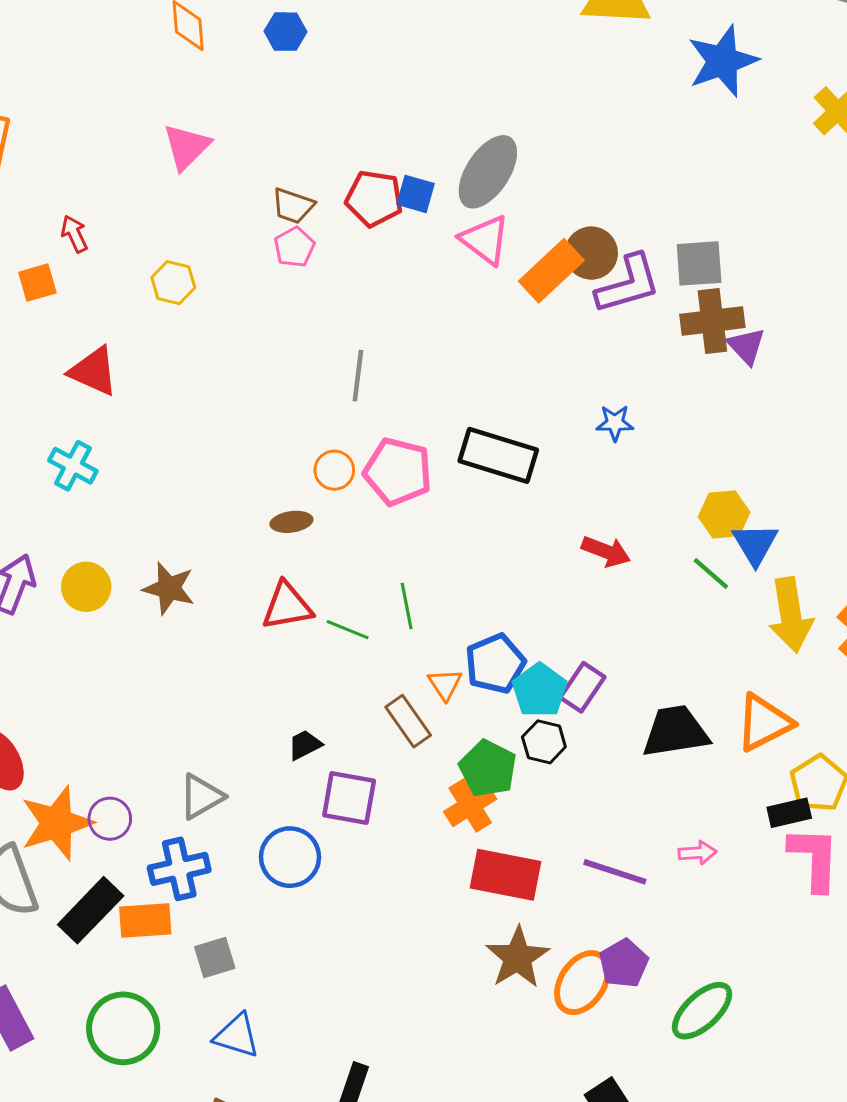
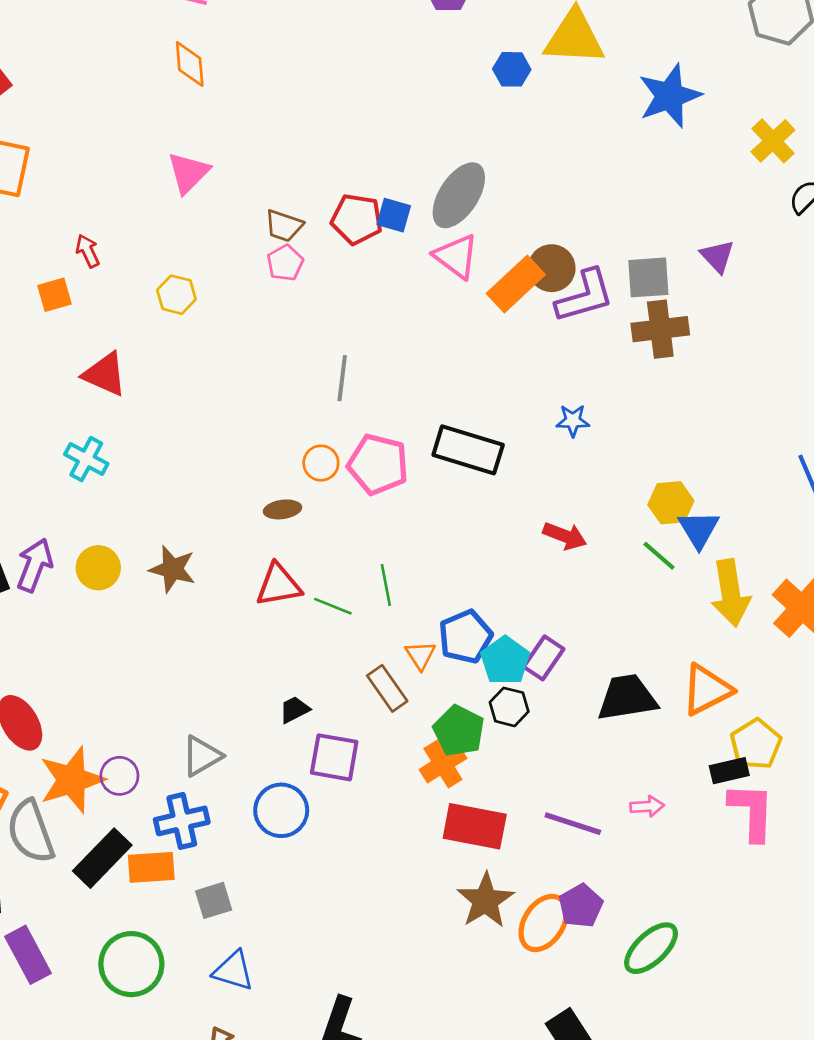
blue hexagon: (286, 32) -> (512, 69), moved
purple triangle: (746, 346) -> (717, 256), moved

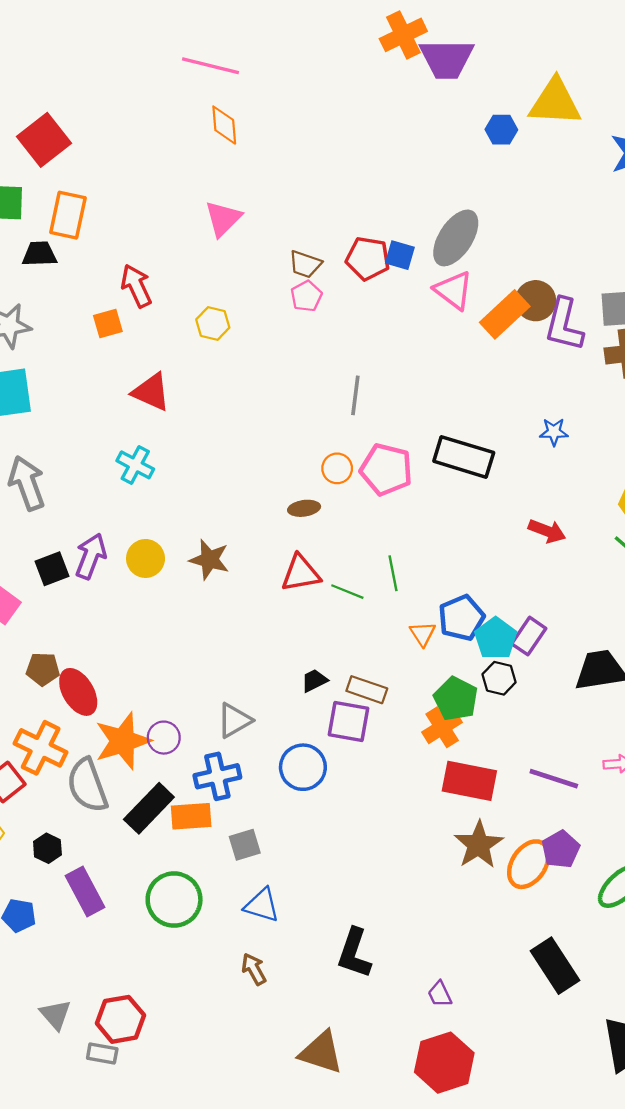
red arrow: (88, 251) -> (136, 286), size x1.5
purple L-shape: (585, 296) -> (564, 325), turned 120
brown rectangle: (387, 688) -> (367, 690), moved, turned -36

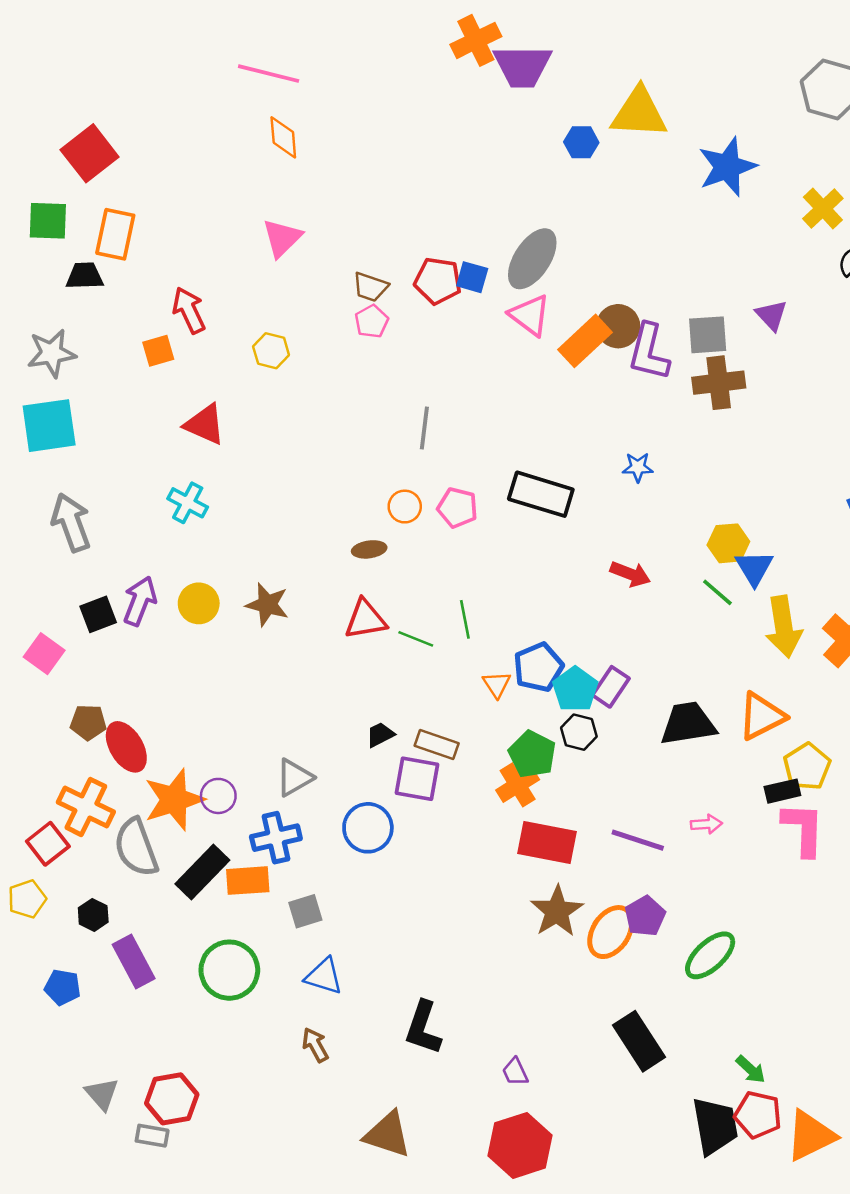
pink pentagon: (386, 470) -> (457, 508), size x0.7

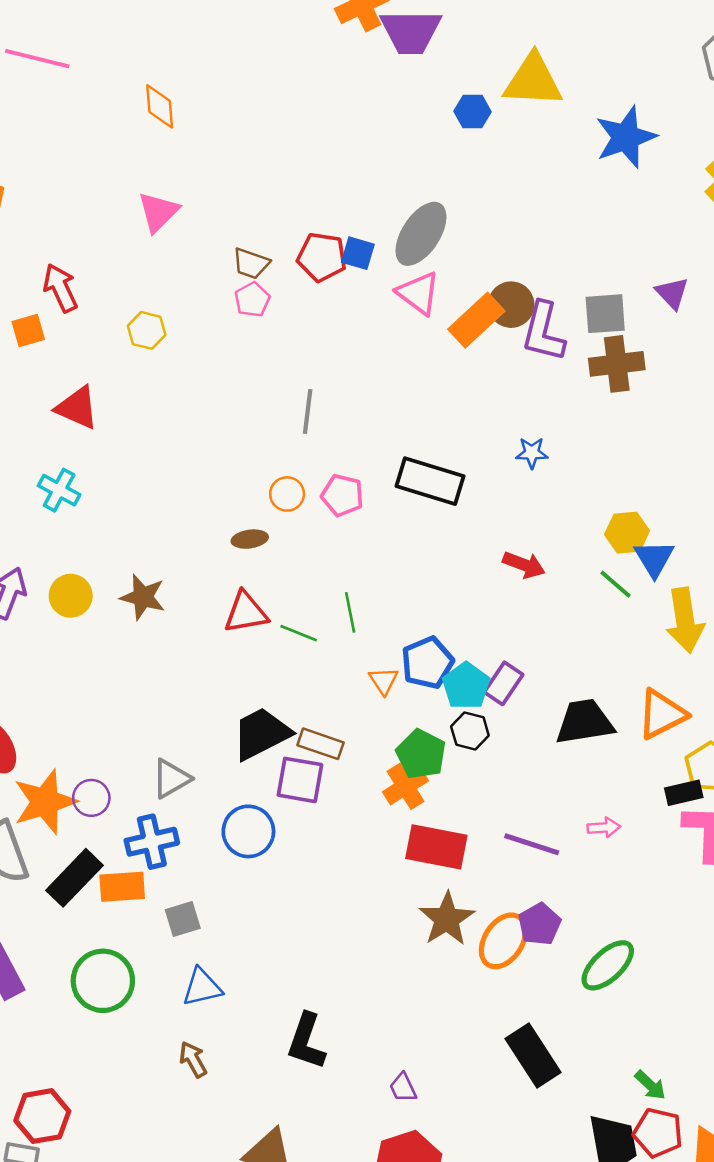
pink line: (269, 74) -> (37, 59), moved
black trapezoid: (380, 735) -> (261, 734), size x2.0
blue triangle: (324, 976) -> (202, 987), turned -30

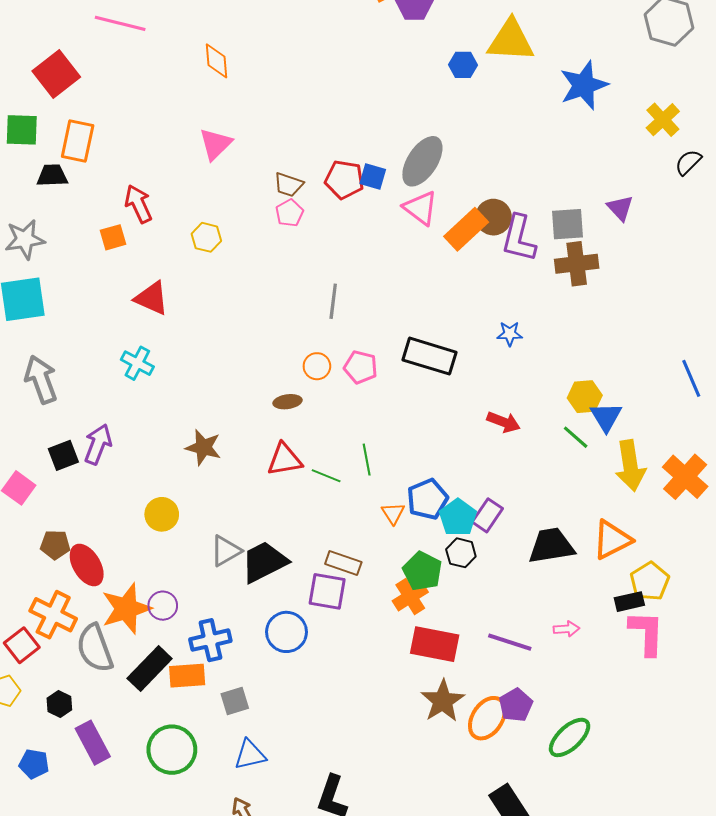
yellow circle: (71, 596) -> (162, 514), moved
black trapezoid: (261, 734) -> (264, 562), moved
gray triangle: (171, 779) -> (226, 551), moved

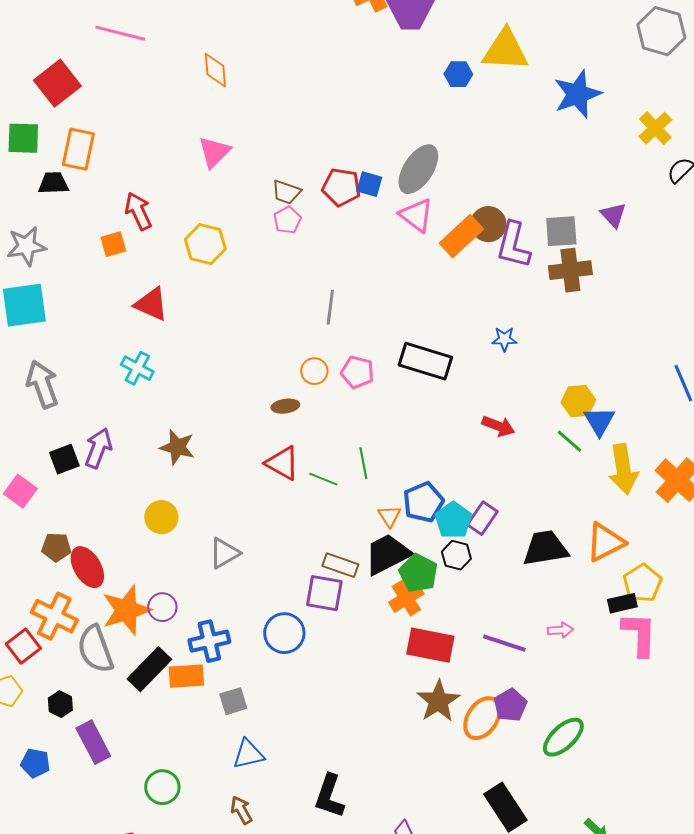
yellow hexagon: (206, 237) -> (205, 244), size x1.4
brown star: (203, 447) -> (177, 447), moved
red triangle: (284, 460) -> (282, 463), turned 39
black trapezoid: (264, 562) -> (387, 554), moved
green circle: (172, 750) -> (162, 787), moved, size x0.7

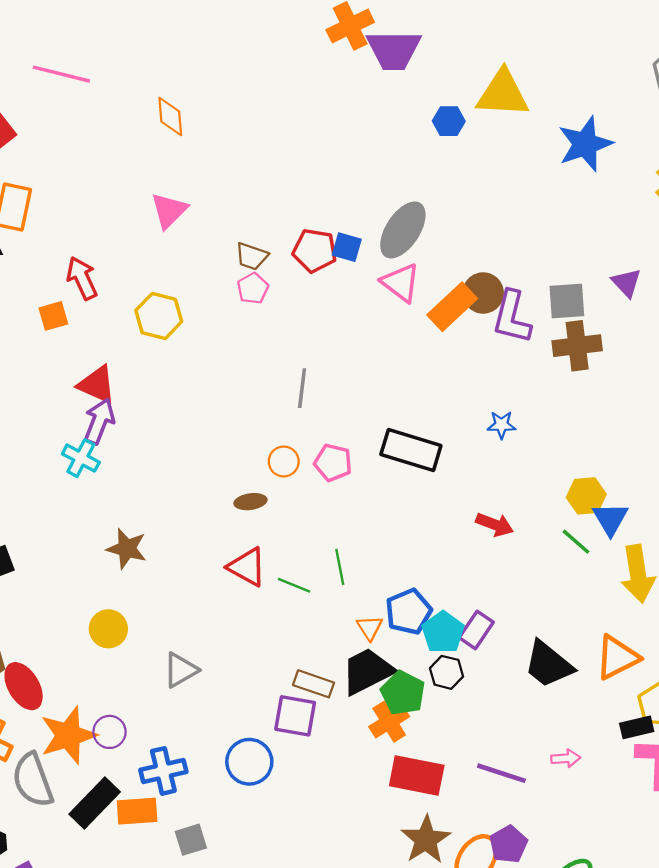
purple arrow: (98, 448) -> (99, 421), moved
black trapezoid: (545, 548) -> (548, 664), turned -132

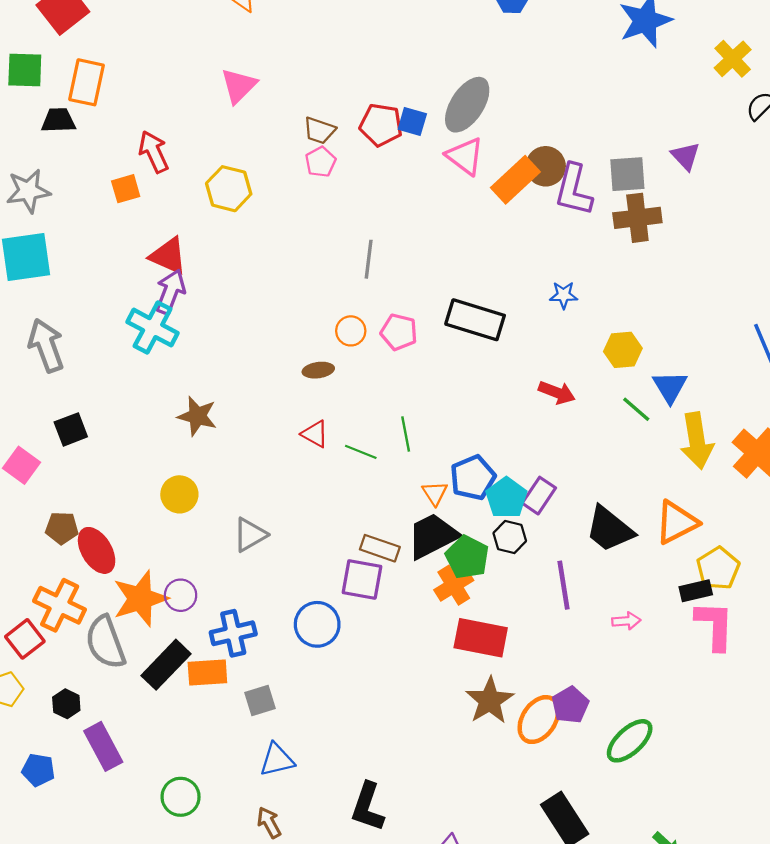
cyan cross: (81, 458) -> (153, 328), size x1.4
yellow hexagon: (586, 496) -> (623, 350), moved
red triangle: (247, 567) -> (315, 434), size x0.7
purple line: (501, 773) -> (564, 585), moved, turned 63

